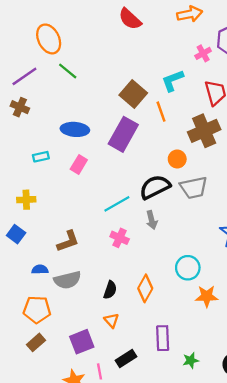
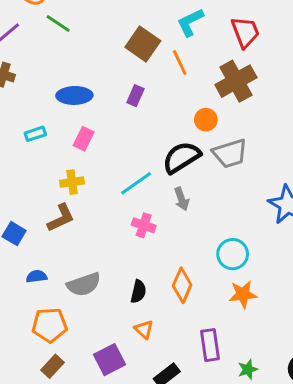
purple rectangle: (123, 134) -> (135, 96), size x0.5
yellow cross: (26, 200) -> (72, 182), moved
brown L-shape: (68, 241) -> (61, 218), moved
blue semicircle: (40, 269) -> (37, 276), moved
orange star: (207, 296) -> (243, 294), moved

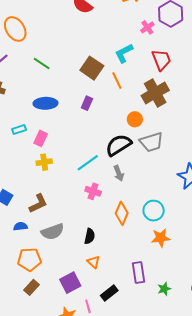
green line: (58, 23) -> (42, 63), moved
pink rectangle: (84, 139) -> (41, 138), moved
brown L-shape: (61, 218) -> (38, 203), moved
orange diamond: (182, 285) -> (122, 213), moved

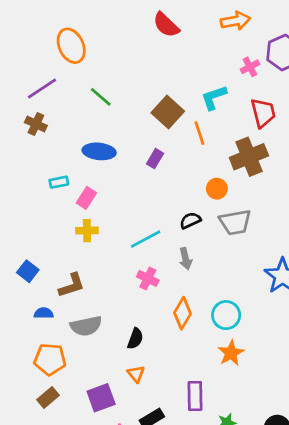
black semicircle: (118, 145) -> (190, 220), size x0.6
orange star: (161, 238) -> (231, 353), turned -30

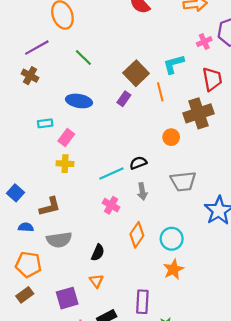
purple rectangle: (155, 159) -> (124, 99), moved
black semicircle: (190, 220) -> (138, 163), moved
gray trapezoid: (235, 222) -> (183, 181), moved

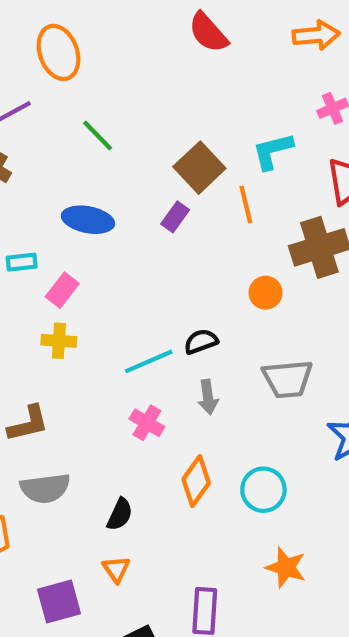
orange star: (173, 269) -> (286, 567), moved, turned -30

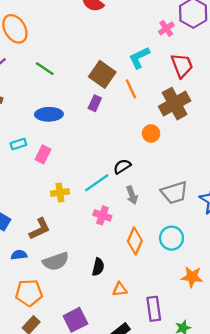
yellow cross: (59, 341) -> (60, 193), moved
gray trapezoid: (288, 379) -> (174, 193), moved
orange triangle: (116, 569) -> (120, 289), moved, turned -49

